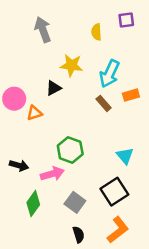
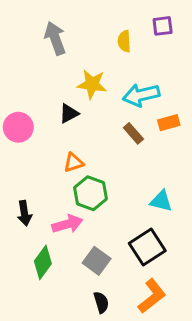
cyan arrow: (110, 74) -> (141, 95), turned 52
orange triangle: (34, 113) -> (74, 163), moved
cyan triangle: (125, 156) -> (161, 201), turned -36
black arrow: (19, 165) -> (24, 213), turned 66

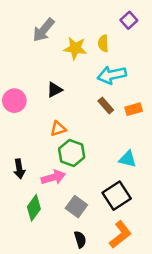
purple square: (163, 26) -> (129, 20), turned -35
gray arrow: (55, 38) -> (44, 30), turned -120
yellow semicircle: (124, 41) -> (103, 43), moved
yellow star: (92, 84) -> (75, 48), moved
orange rectangle: (169, 123) -> (134, 109), moved

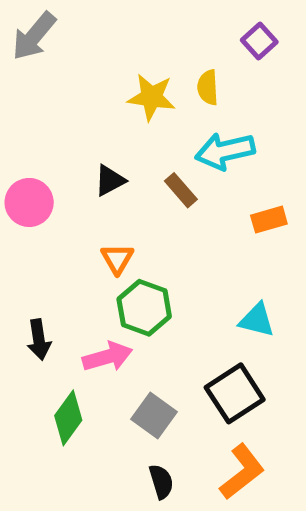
gray arrow: (44, 30) -> (34, 36), moved
brown rectangle: (106, 105) -> (181, 190), moved
orange triangle: (58, 129) -> (117, 259), turned -42

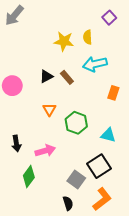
brown rectangle: (181, 190) -> (67, 77), moved
orange rectangle: (269, 220) -> (113, 93), turned -56
green hexagon: (144, 308) -> (76, 123), moved
gray square: (154, 415) -> (76, 180), moved

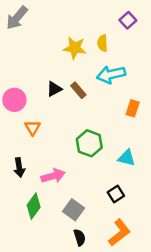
orange triangle: (49, 109) -> (33, 128), moved
black square: (99, 166) -> (116, 194), size x0.6
gray square: (76, 180) -> (74, 210), moved

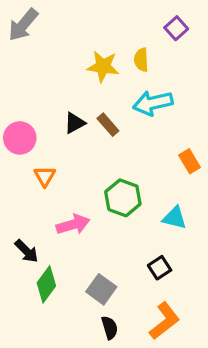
orange rectangle: (133, 108) -> (189, 161), moved, turned -49
black arrow: (19, 167) -> (26, 251), moved, turned -36
pink arrow: (53, 176) -> (73, 224), moved

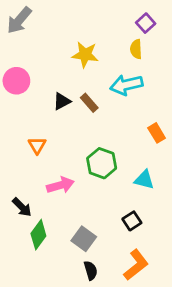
yellow semicircle: (141, 60) -> (136, 49), moved
pink circle: (20, 138) -> (16, 81), moved

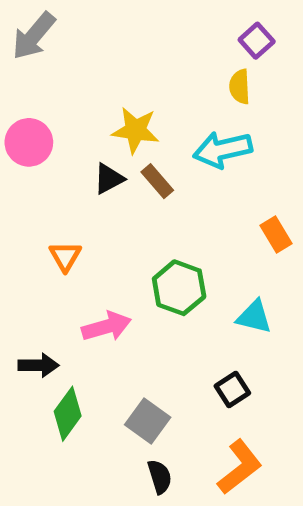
yellow star: (85, 55) -> (135, 130), moved
black arrow: (22, 207) -> (39, 365), turned -45

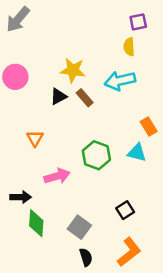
purple square: (257, 41) -> (138, 22), turned 30
cyan triangle: (254, 317) -> (137, 153), moved
green diamond: (68, 414) -> (36, 223), turned -32

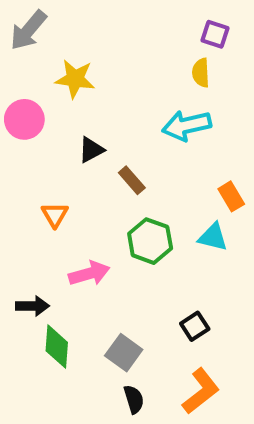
purple square: (138, 22) -> (215, 34), turned 30
yellow star: (73, 70) -> (75, 79), moved
brown rectangle: (85, 98) -> (132, 180), moved

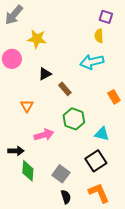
cyan triangle: (213, 237) -> (102, 134), moved
black square: (195, 326) -> (96, 161), size x1.5
orange L-shape: (201, 391) -> (99, 193), turned -75

